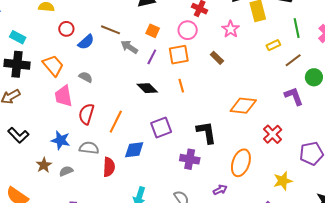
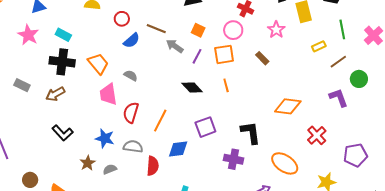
red circle: (66, 29) -> (122, 19), moved
orange ellipse: (241, 163) -> (285, 163), turned -76

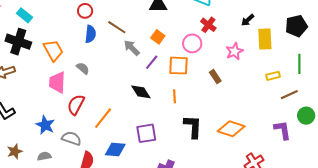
blue semicircle: (132, 40) -> (90, 34), turned -54
black L-shape: (251, 133) -> (193, 127), moved
brown star: (88, 163) -> (15, 151), moved

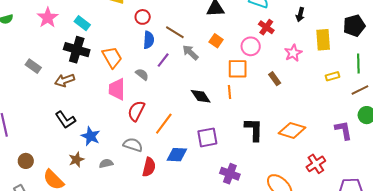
black arrow: (248, 20) -> (300, 15), moved, turned -32
purple line: (152, 62) -> (163, 60), moved
brown line: (289, 95) -> (360, 90), moved
orange line: (175, 96) -> (230, 92), moved
blue star: (45, 125) -> (91, 136), moved

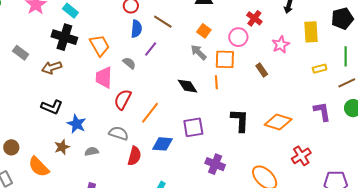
gray arrow: (190, 53) -> (199, 52), moved
black L-shape: (65, 120) -> (52, 107), turned -35
purple L-shape: (344, 130) -> (322, 111), moved

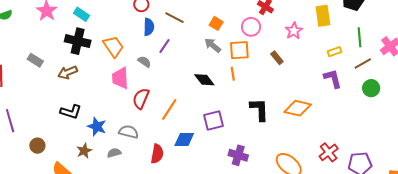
purple L-shape: (322, 111) -> (333, 79), moved
gray semicircle: (119, 133) -> (129, 132), moved
brown circle: (11, 147) -> (37, 146), moved
red cross: (301, 156) -> (329, 152), moved

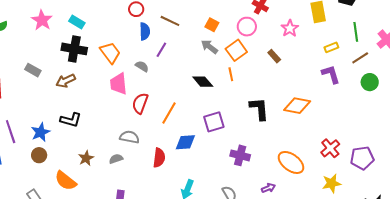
orange square: (239, 50) -> (236, 50), turned -30
blue star: (97, 127) -> (41, 132), moved, turned 30

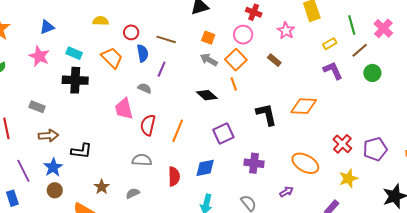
orange trapezoid: (110, 53) -> (112, 58), moved
brown arrow: (66, 81) -> (48, 136), moved, turned -150
blue diamond: (185, 142) -> (205, 168), moved
gray semicircle: (116, 159) -> (133, 193), moved

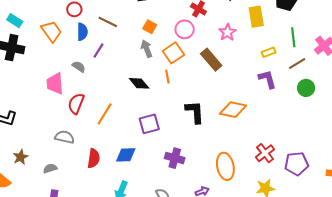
gray arrow: (209, 60) -> (147, 49), turned 30
brown rectangle: (274, 60) -> (211, 60), size x1.6
orange ellipse: (305, 163) -> (225, 166), turned 40

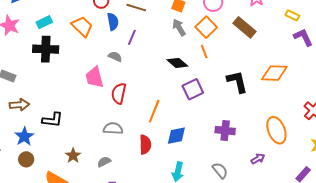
cyan rectangle: (15, 21) -> (44, 22), turned -49
yellow rectangle: (269, 52) -> (292, 15), moved, turned 56
orange line: (105, 114) -> (154, 111), moved
purple square: (149, 124) -> (193, 89), moved

